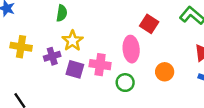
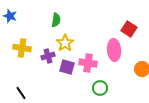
green circle: (125, 83) -> (100, 88), moved

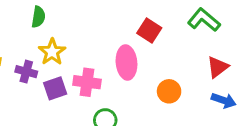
purple cross: (48, 56) -> (26, 72), turned 32
purple square: (67, 67) -> (55, 88), turned -35

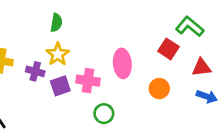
green semicircle: (38, 17) -> (56, 23), moved
red square: (149, 31) -> (168, 49), moved
red triangle: (218, 67) -> (201, 67), turned 30

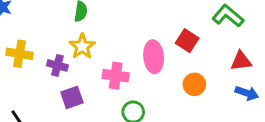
red square: (168, 49) -> (187, 41), moved
purple square: (60, 86) -> (72, 97), moved

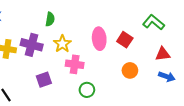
yellow star: (82, 46) -> (62, 44), moved
pink ellipse: (154, 57) -> (99, 39), moved
purple cross: (57, 65) -> (32, 45), moved, size x1.5

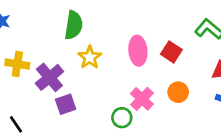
green semicircle: (50, 19) -> (74, 25), size x1.5
purple cross: (32, 45) -> (49, 77), moved, turned 35
pink cross: (75, 64) -> (142, 99), moved, turned 36

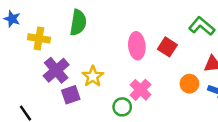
yellow star: (90, 57) -> (93, 76), moved
yellow cross: (17, 64) -> (39, 38), moved
orange circle: (178, 92) -> (189, 84), moved

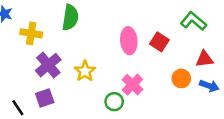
purple square: (71, 95) -> (45, 98), moved

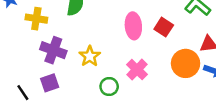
purple cross: (48, 65) -> (53, 50), turned -30
orange circle: (181, 78) -> (186, 63), size x1.5
green circle: (114, 102) -> (109, 87), moved

